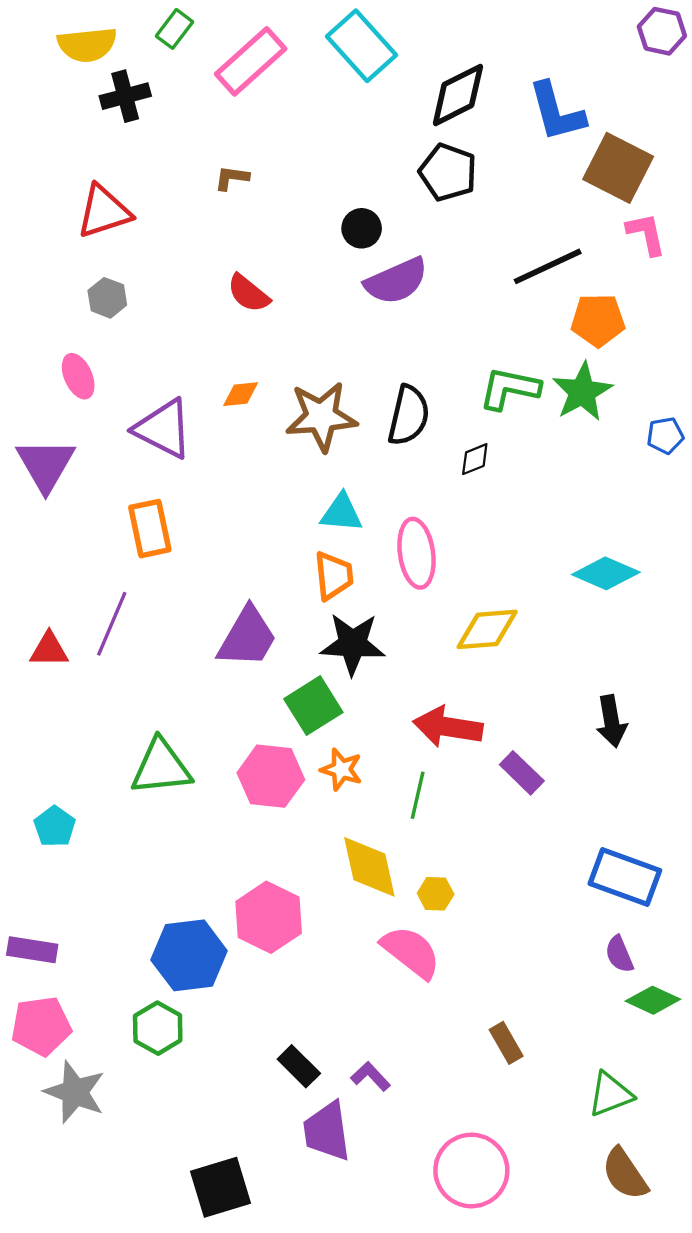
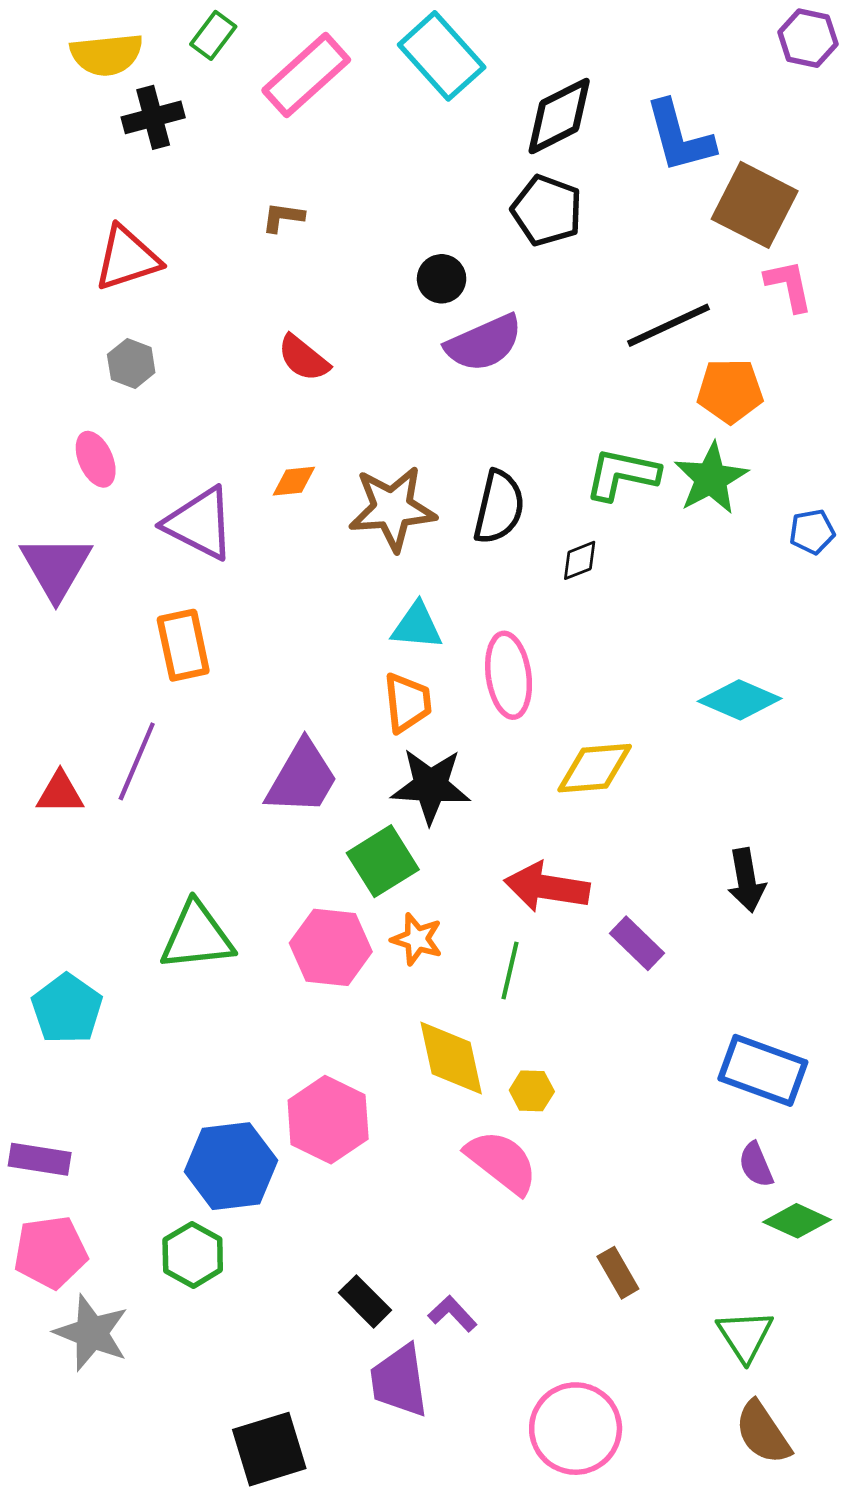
cyan pentagon: (55, 827) -> (67, 1009), size x1.4
green triangle: (610, 1094) -> (745, 1336), turned -42

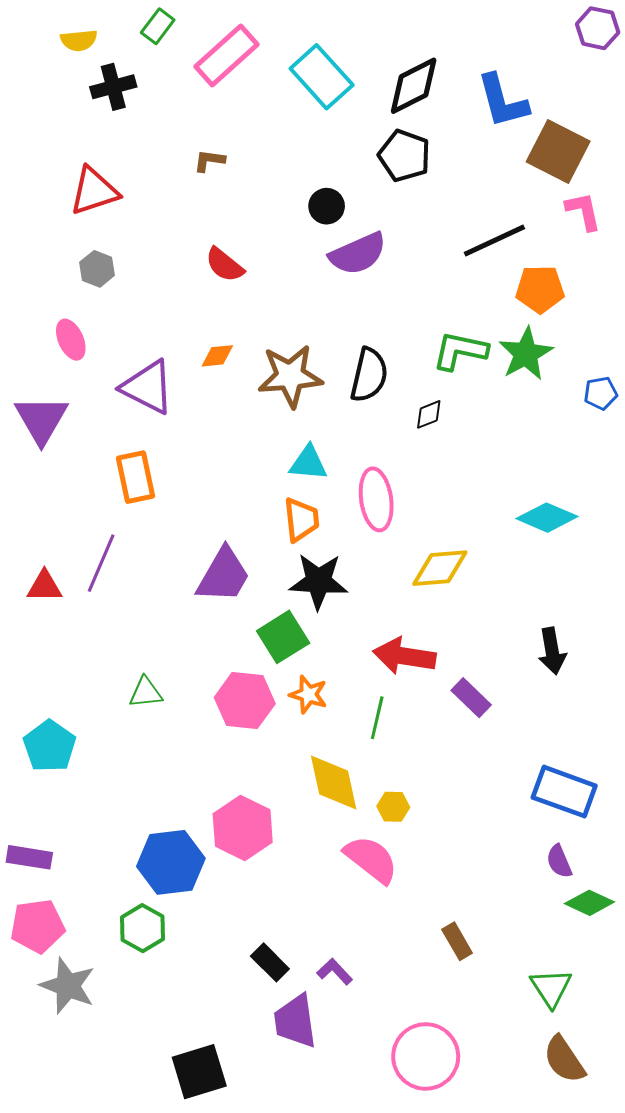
yellow semicircle: (107, 55) -> (79, 40), size x0.7
cyan rectangle: (442, 56) -> (322, 77), moved
green triangle: (197, 936) -> (146, 692), size x0.6

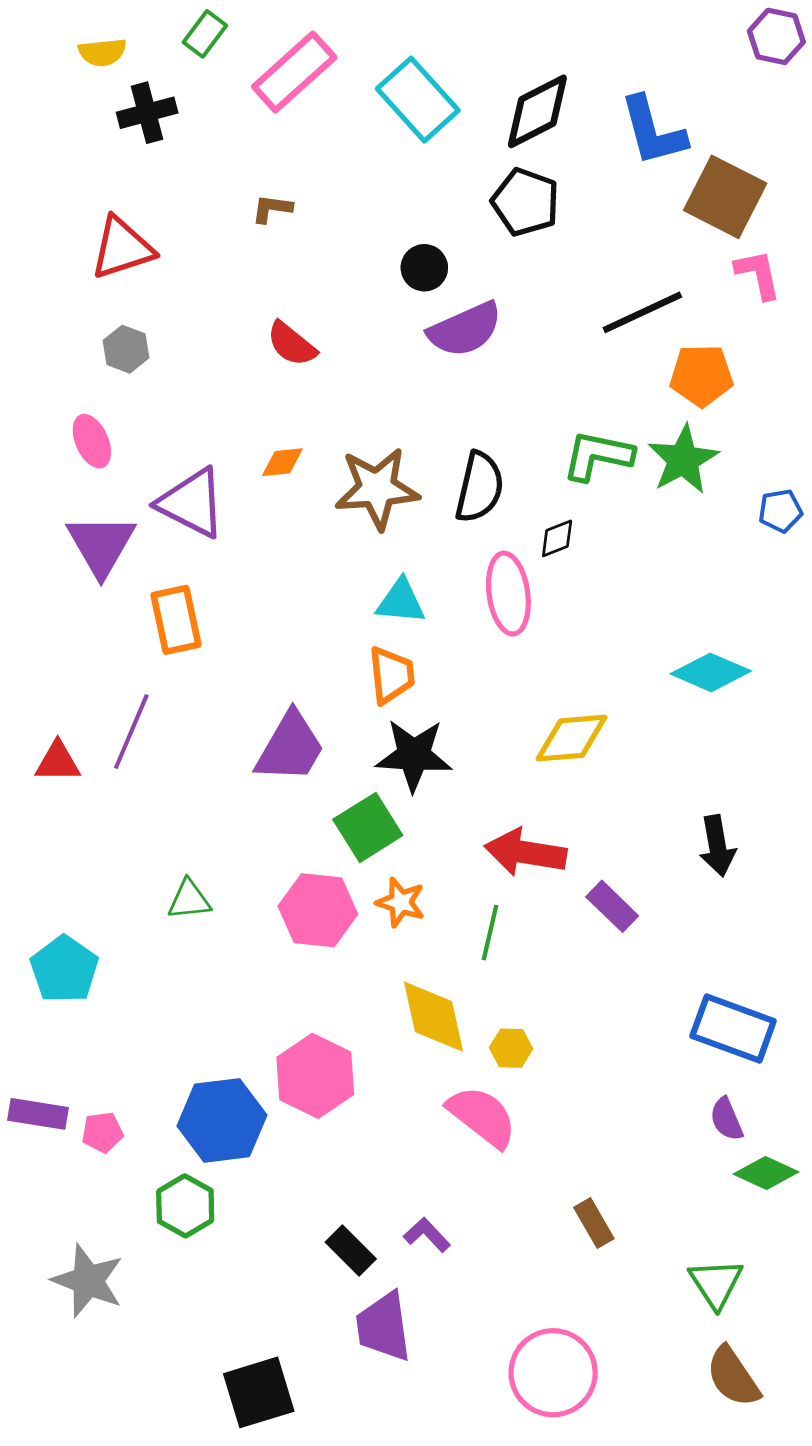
purple triangle: (41, 419) -> (101, 545), moved
pink ellipse: (376, 499) -> (508, 594), moved
pink pentagon: (37, 926) -> (102, 1132), moved, size x0.6
purple L-shape: (335, 972) -> (427, 1235), moved

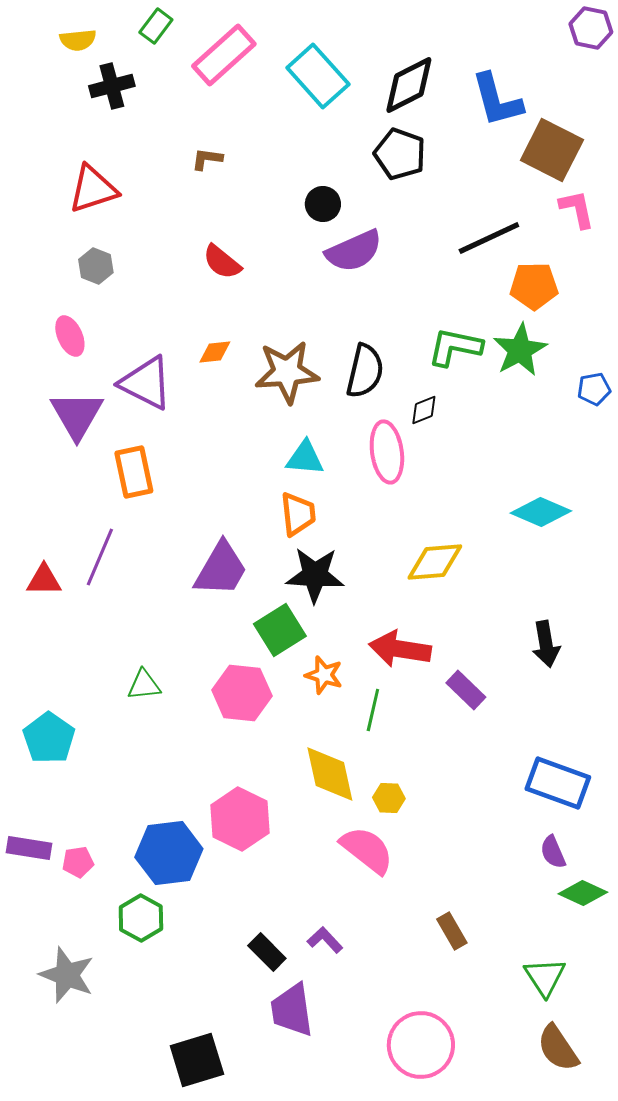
orange star: (401, 902) -> (324, 675), moved

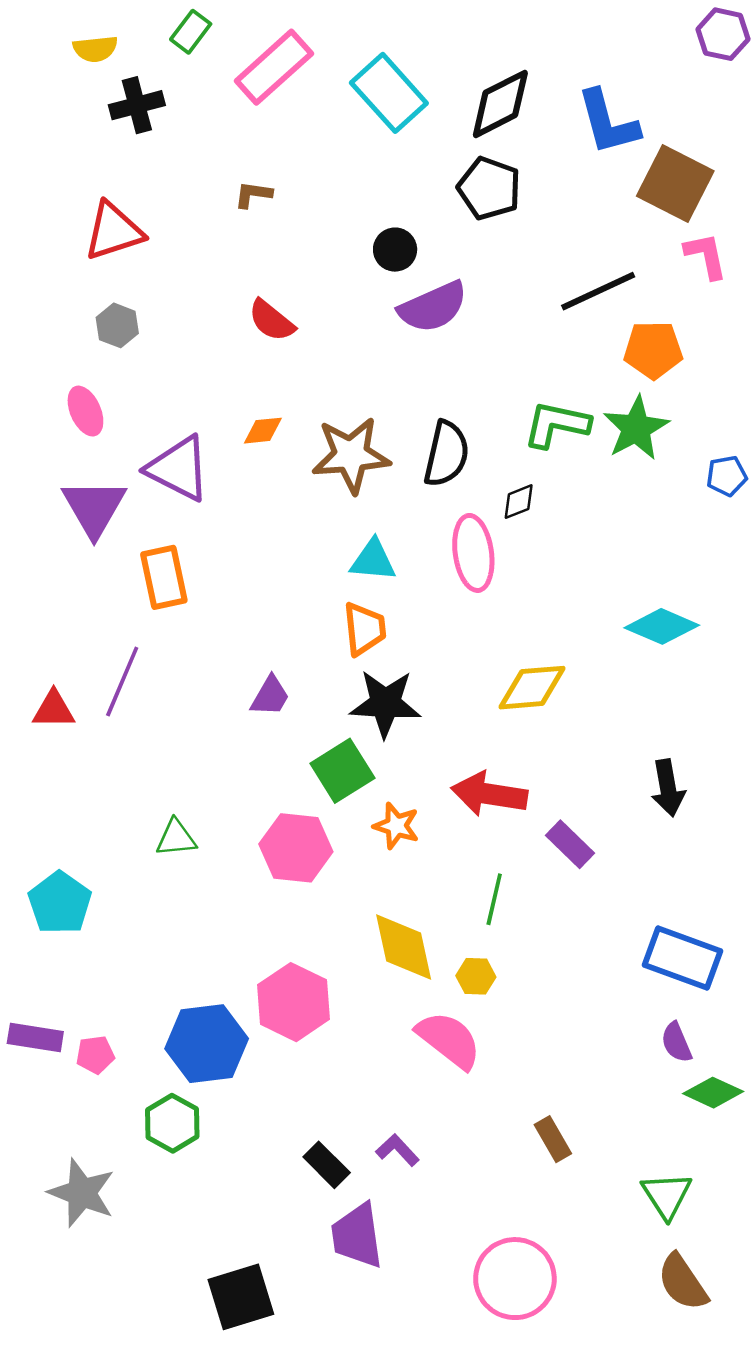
purple trapezoid: (221, 569) -> (270, 696), size x0.6
green line: (373, 710) -> (494, 899), moved

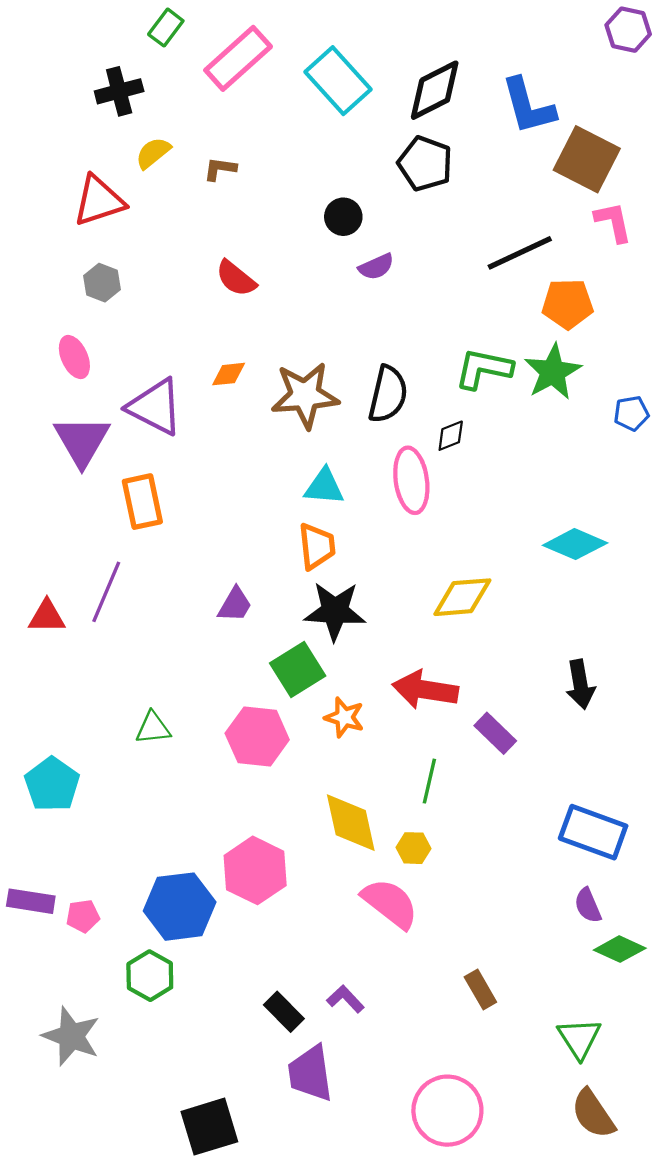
yellow semicircle: (95, 49) -> (153, 153), moved, turned 147
purple semicircle: (433, 307) -> (376, 267), size x0.6

